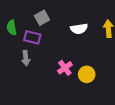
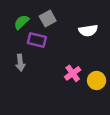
green semicircle: (12, 28) -> (21, 22), moved, turned 56
gray arrow: (26, 58) -> (20, 63), moved

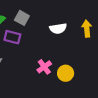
gray square: (48, 19) -> (22, 18), turned -32

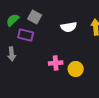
pink cross: (44, 67) -> (56, 63), turned 32

